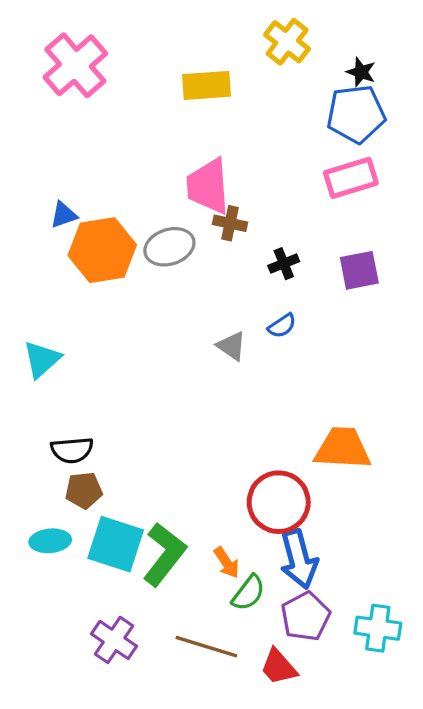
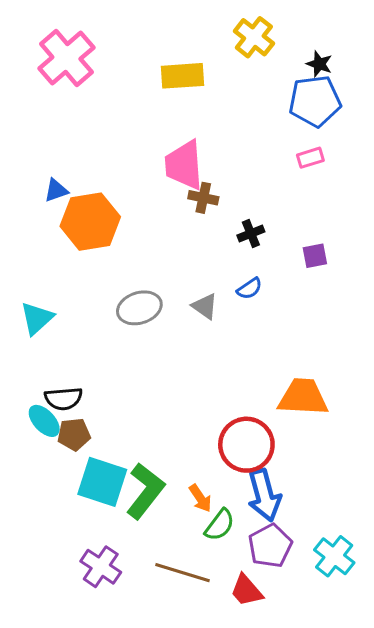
pink rectangle: (351, 178) -> (310, 158), size x0.6
gray ellipse: (169, 247) -> (139, 308), moved
purple square: (359, 270) -> (315, 256), moved, size x0.7
cyan ellipse: (50, 541) -> (44, 421), moved, turned 52
cyan cross: (378, 628) -> (334, 556), turned 30

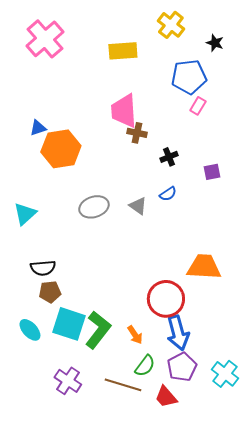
blue pentagon: (315, 101) -> (189, 77), moved
pink rectangle: (310, 158) -> (198, 106), moved, turned -42
cyan ellipse: (44, 421) -> (30, 330), moved
green semicircle: (220, 525) -> (145, 366), moved

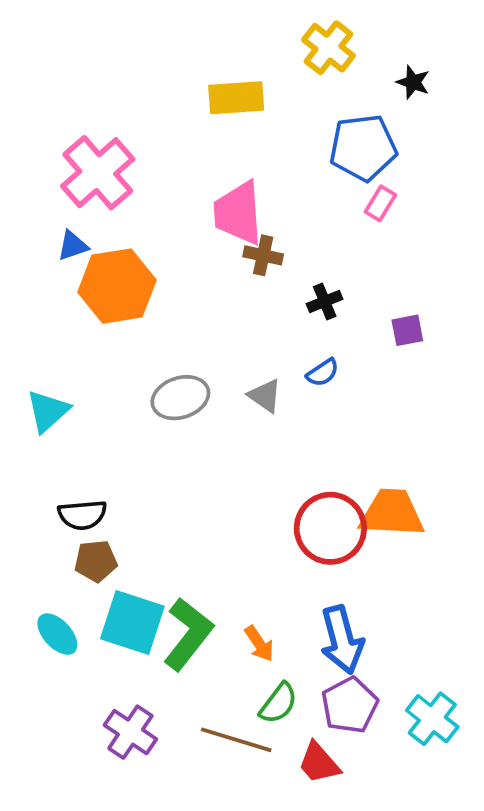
pink cross: (45, 39) -> (98, 173), moved
red circle: (166, 299) -> (330, 528), moved

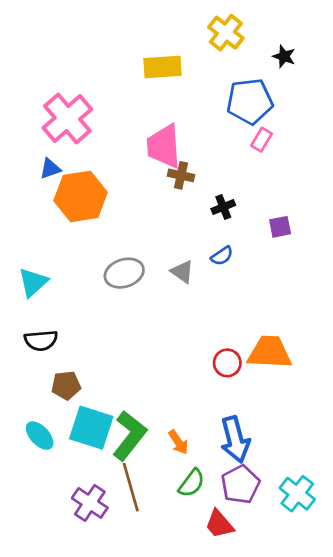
black semicircle: (82, 515) -> (41, 340), moved
red circle: (330, 528) -> (227, 363), size x0.6
brown line: (236, 740) -> (131, 487), moved, turned 57

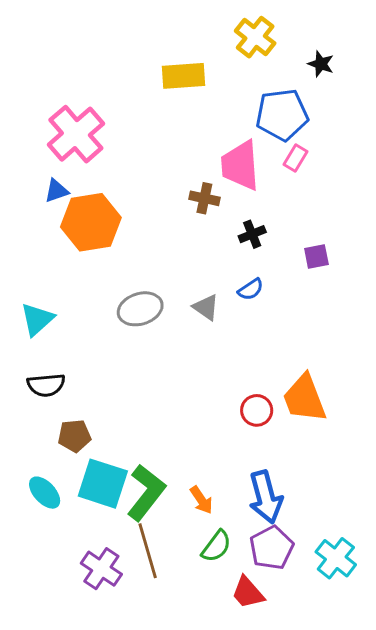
pink trapezoid: (164, 146) -> (240, 165), moved
orange trapezoid: (270, 352) -> (304, 398), turned -114

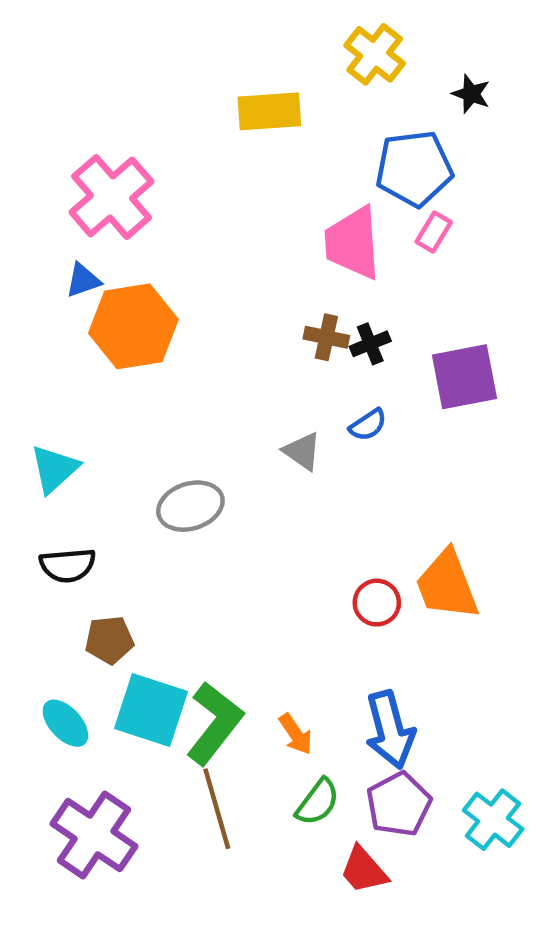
brown cross: (204, 198) -> (326, 337), moved
purple square: (316, 257) -> (465, 377), size x1.8
gray ellipse: (140, 309) -> (190, 506), moved
purple cross: (101, 569) -> (94, 835), moved, size x1.4

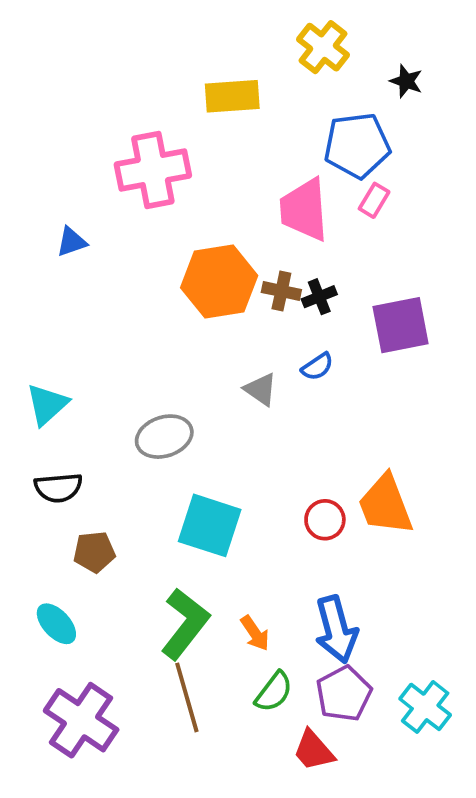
pink cross: (111, 197) -> (153, 170), moved, turned 30
orange hexagon: (133, 326) -> (219, 282), moved
cyan square: (151, 710) -> (210, 525), moved

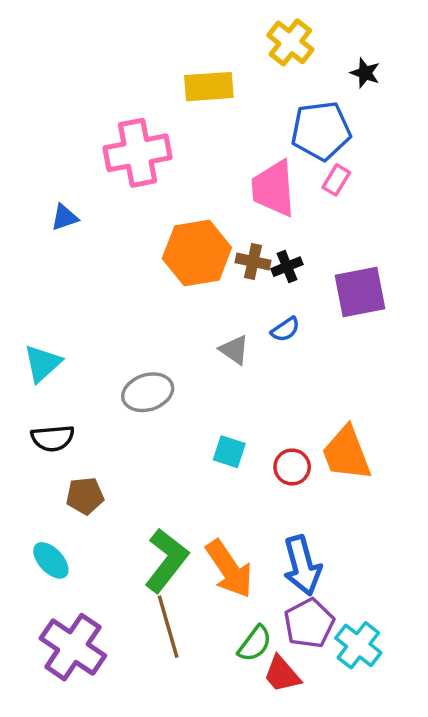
cyan square: (210, 525) -> (229, 452), moved, size x0.6
orange arrow: (255, 633) -> (229, 569), size x1.8
green semicircle: (274, 692) -> (255, 644), moved
cyan cross: (425, 707) -> (358, 645), moved

